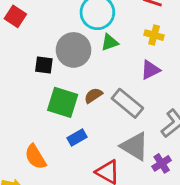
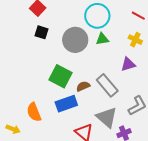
black square: (44, 65) -> (42, 32), moved
brown semicircle: (93, 95) -> (83, 86), moved
blue rectangle: (77, 138) -> (66, 104), size x1.5

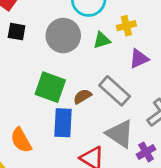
green triangle: (102, 39) -> (102, 40), moved
yellow cross: (135, 40) -> (126, 26), moved, turned -32
blue rectangle: (66, 104) -> (63, 123), turned -60

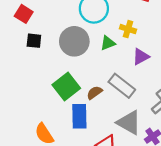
yellow cross: (126, 26) -> (128, 29), turned 35
green square: (50, 87) -> (66, 86), turned 36

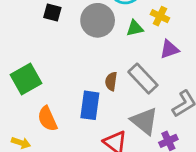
green square: (66, 86) -> (26, 79), moved
brown semicircle: (94, 93) -> (111, 81), turned -56

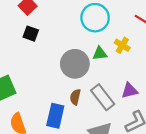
gray circle: (98, 20) -> (75, 64), moved
purple triangle: (169, 49) -> (130, 91), moved

